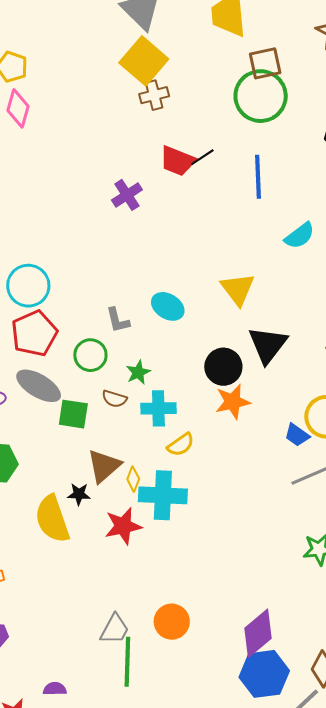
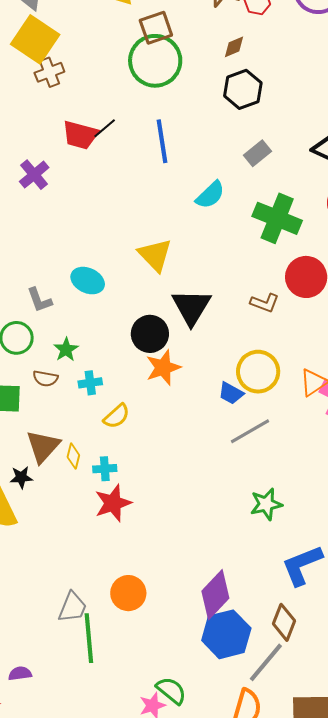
cyan cross: (158, 408) -> (90, 383), size x0.7
cyan cross: (163, 495) -> (105, 469), size x0.5
red star: (123, 526) -> (113, 503), moved

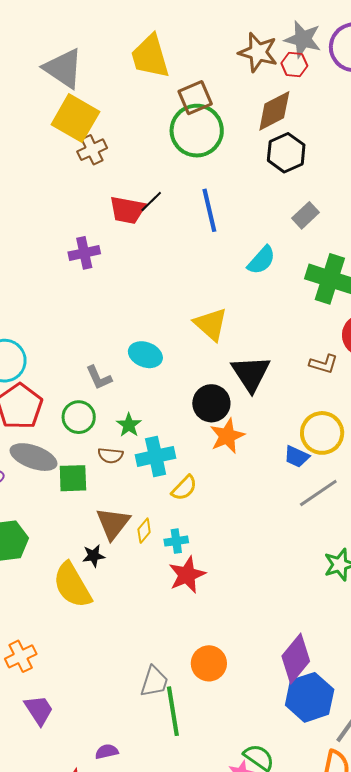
brown diamond: (234, 47) -> (274, 111), size x1.8
purple cross: (34, 175) -> (84, 253), turned 32
cyan cross: (90, 383) -> (156, 456), size x1.6
yellow diamond: (73, 456) -> (144, 531), turned 30

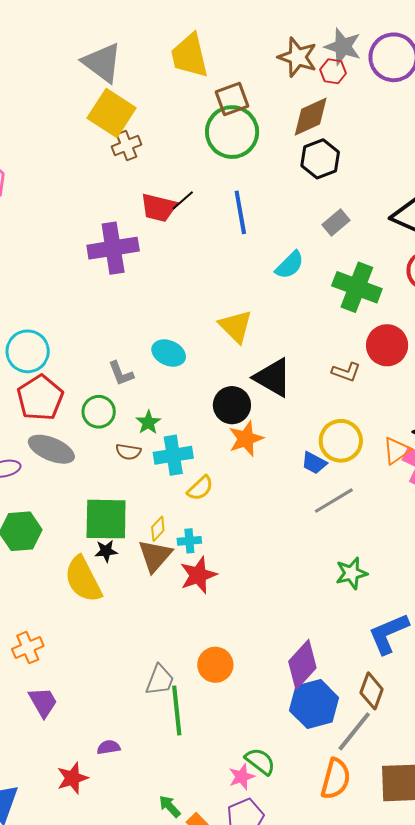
purple cross: (84, 253) -> (113, 248), size x1.6
black triangle: (251, 373) -> (273, 377), turned -30
green square: (73, 478) -> (106, 519), moved, size x1.5
brown triangle: (113, 523) -> (155, 556), moved

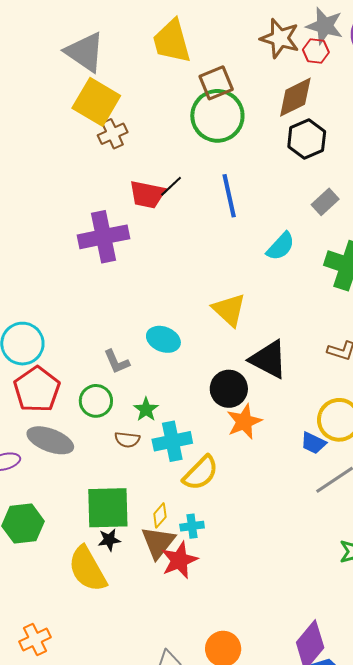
yellow semicircle: (200, 488) -> (201, 473), size x1.4
red star: (198, 575) -> (179, 560), moved

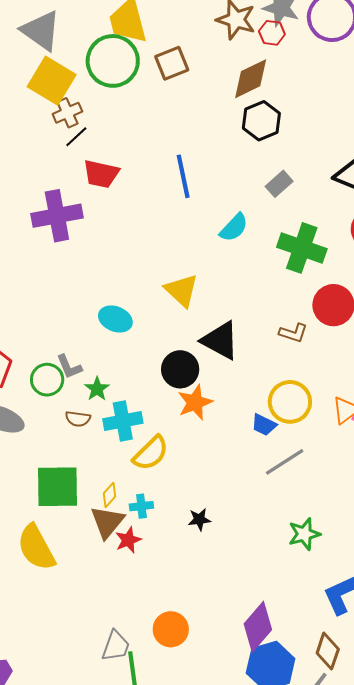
green circle: (217, 116) -> (113, 61), moved
black line: (171, 186) -> (76, 137), moved
gray L-shape: (117, 362) -> (69, 367), moved
black star: (109, 540) -> (199, 519), moved
red star: (179, 560) -> (128, 540), size x0.7

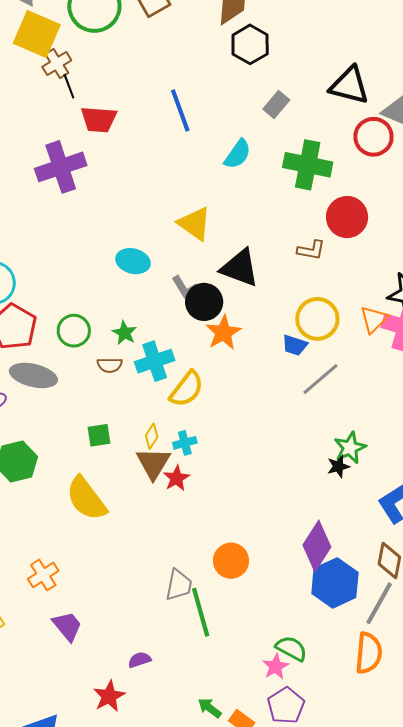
black line: (76, 137) -> (69, 86), turned -60
gray L-shape: (69, 367) -> (185, 287), moved
green square: (58, 487) -> (99, 435), size x0.5
black star: (199, 519) -> (338, 466), moved

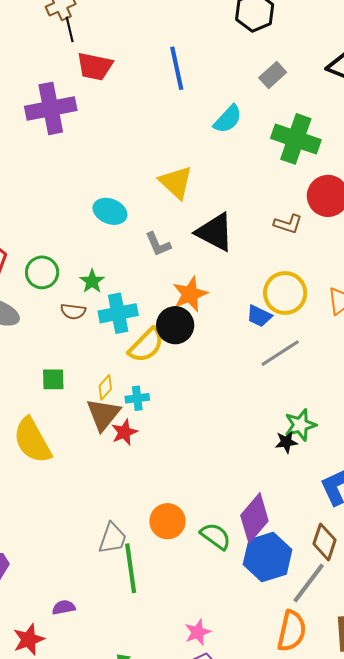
black circle: (204, 302) -> (175, 325), moved
green semicircle: (291, 648) -> (216, 536), moved

